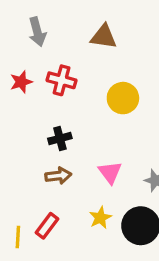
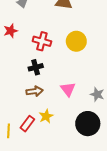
red cross: (62, 80) -> (42, 41), moved
yellow star: (100, 218) -> (46, 116), moved

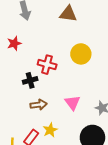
red cross: (42, 41) -> (47, 65), moved
black cross: (36, 67) -> (30, 80), moved

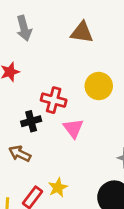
pink triangle: (72, 103) -> (73, 128), moved
brown arrow: (39, 105) -> (20, 154), moved, turned -147

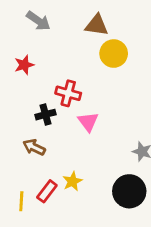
gray arrow: (24, 28) -> (38, 21), turned -40
yellow circle: (99, 86) -> (114, 54), moved

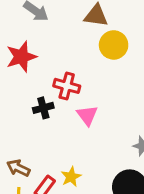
red star: (24, 65) -> (21, 57), size x1.5
brown arrow: (34, 147) -> (18, 168), moved

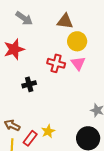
red cross: (67, 86) -> (56, 63), moved
pink triangle: (87, 115) -> (78, 63), moved

